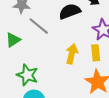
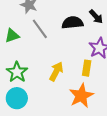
yellow arrow: (72, 54) -> (56, 71), moved

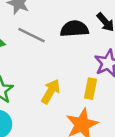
gray line: (40, 29) -> (32, 35), turned -30

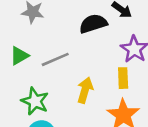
gray line: (32, 35) -> (55, 59), moved, turned -36

